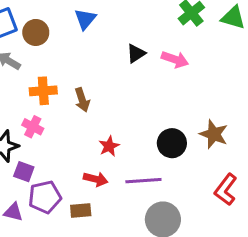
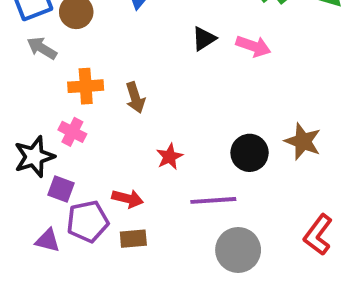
red arrow: (96, 179) -> (128, 199), moved
red L-shape: (226, 190) -> (318, 235), moved

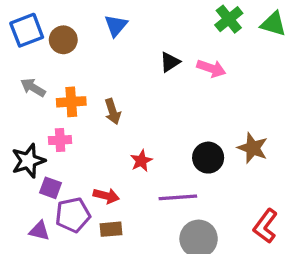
gray arrow: (42, 48) -> (33, 88), moved
pink cross: (72, 132) -> (60, 140), turned -30

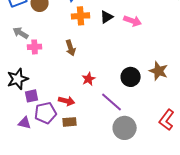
orange cross: (71, 102) -> (81, 16), moved
pink cross: (60, 140) -> (35, 47), moved
purple square: (51, 188) -> (32, 96), turned -32
purple line: (178, 197) -> (112, 102), turned 45

